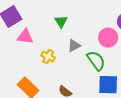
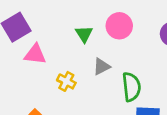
pink circle: (108, 38) -> (119, 26), moved
green semicircle: (96, 61) -> (131, 87), turned 30

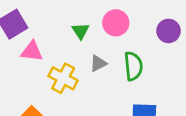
yellow cross: (66, 81) -> (63, 78), size x1.5
green semicircle: (131, 87) -> (133, 66), moved

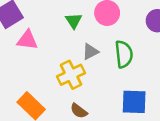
yellow cross: (63, 78) -> (71, 75), moved, turned 36

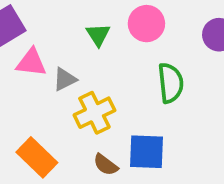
gray triangle: (90, 52) -> (65, 79), moved
blue square: (134, 102) -> (146, 152), moved

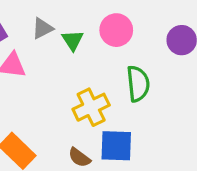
gray triangle: (65, 79) -> (42, 28), moved
yellow cross: (94, 113) -> (91, 107), moved

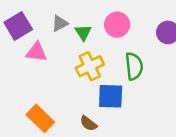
yellow cross: (91, 107) -> (90, 66), moved
blue square: (116, 146) -> (111, 96), moved

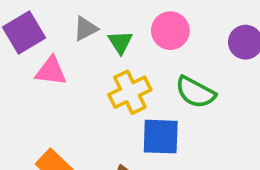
green semicircle: (134, 66) -> (195, 92), turned 124

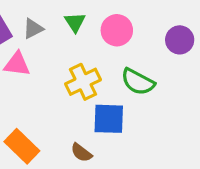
gray triangle: (86, 29) -> (33, 29), moved
green triangle: (120, 42) -> (75, 22), moved

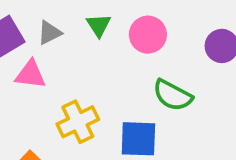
yellow cross: (83, 82) -> (78, 122), moved

